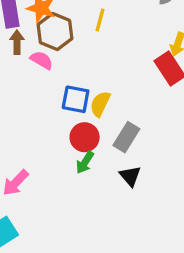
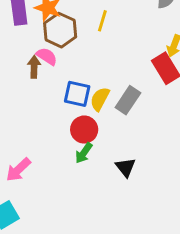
brown arrow: (17, 42) -> (34, 67), moved
gray rectangle: (126, 137) -> (128, 100), moved

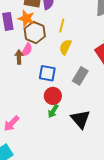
pink semicircle: (47, 56) -> (27, 50), turned 88
yellow semicircle: (100, 99) -> (65, 47), moved
black triangle: (126, 167) -> (80, 119), size x1.5

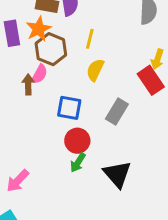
orange star: (26, 19) -> (39, 29), turned 30

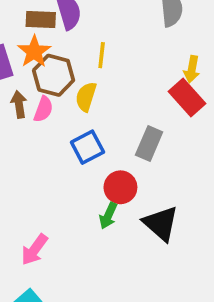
yellow semicircle: (95, 70) -> (86, 97), moved
brown arrow: (28, 84) -> (19, 104), moved
blue square: (69, 108) -> (87, 147), turned -30
red circle: (77, 141) -> (120, 187), moved

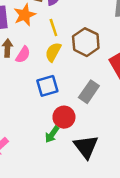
yellow line: (102, 55) -> (53, 28), moved, turned -36
brown hexagon: (54, 75) -> (86, 42), moved

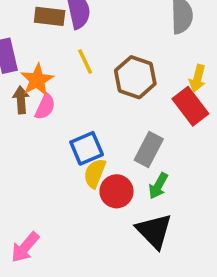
orange star: (25, 15) -> (37, 80), moved
yellow semicircle: (53, 52) -> (95, 173), moved
green arrow: (52, 134) -> (158, 186), moved

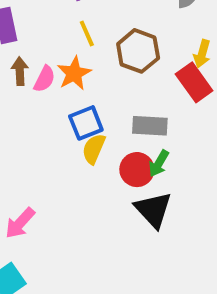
orange star: (37, 80) -> (74, 73), moved
gray rectangle: (149, 150) -> (150, 126), turned 64
red circle: (116, 191) -> (137, 170), moved

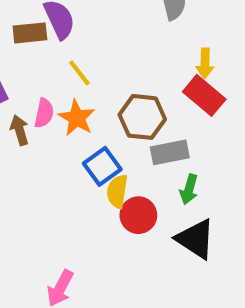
brown hexagon: (138, 51) -> (142, 117), moved
pink semicircle: (44, 79) -> (44, 113), moved
red circle: (137, 170) -> (138, 215), moved

